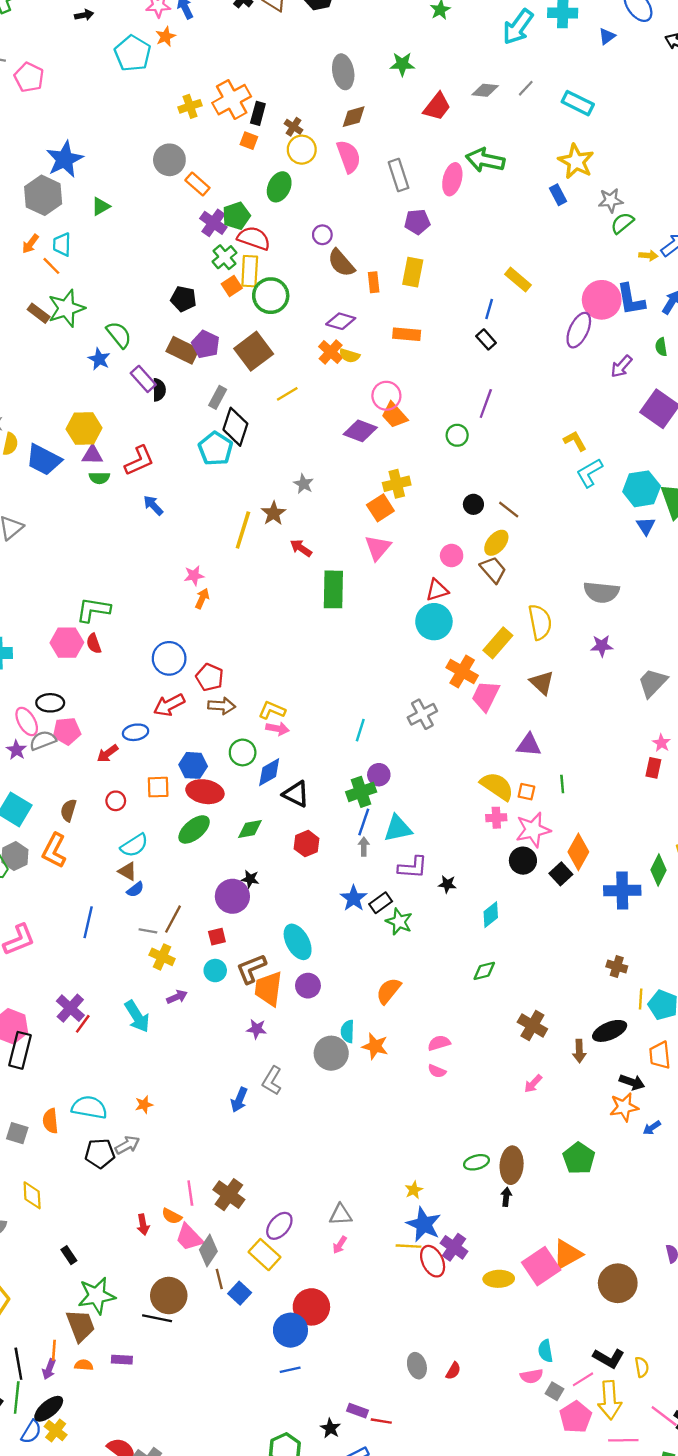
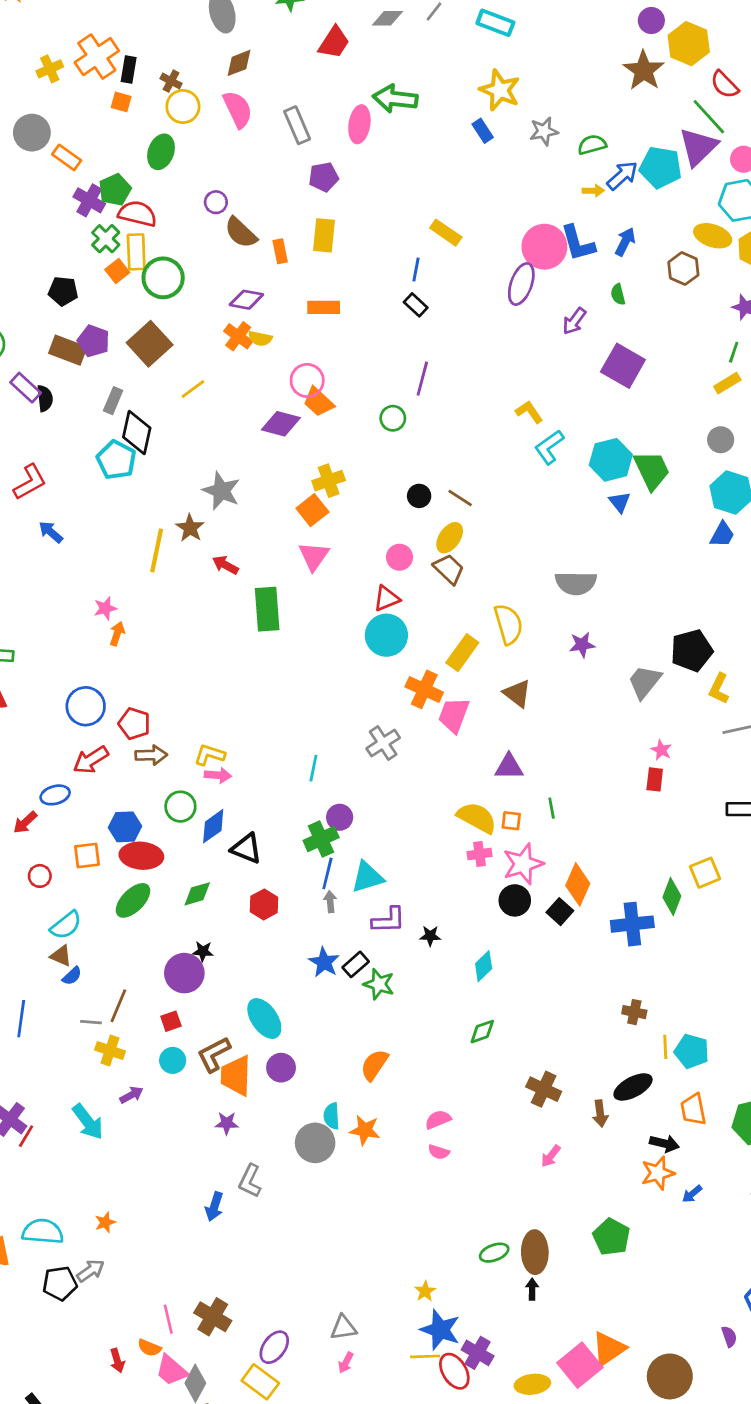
green semicircle: (622, 223) -> (592, 145), moved, turned 30
gray star: (304, 484) -> (221, 491), size x1.6

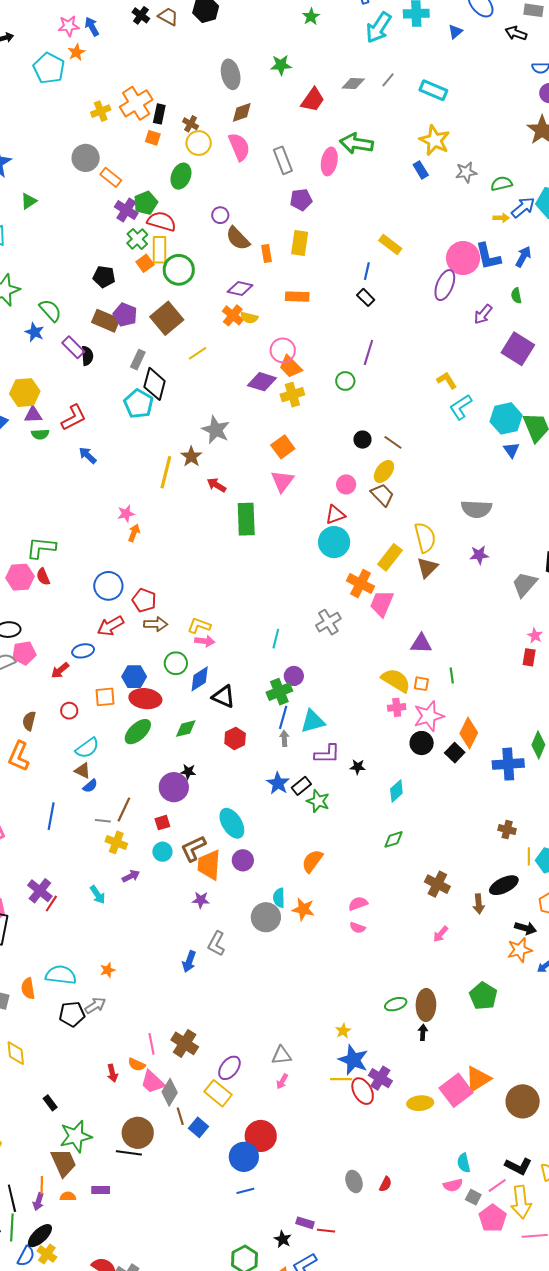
yellow cross: (329, 481) -> (292, 395), moved
brown triangle: (517, 694) -> (427, 567), moved, turned 35
cyan arrow: (88, 1122) -> (98, 895), size x0.7

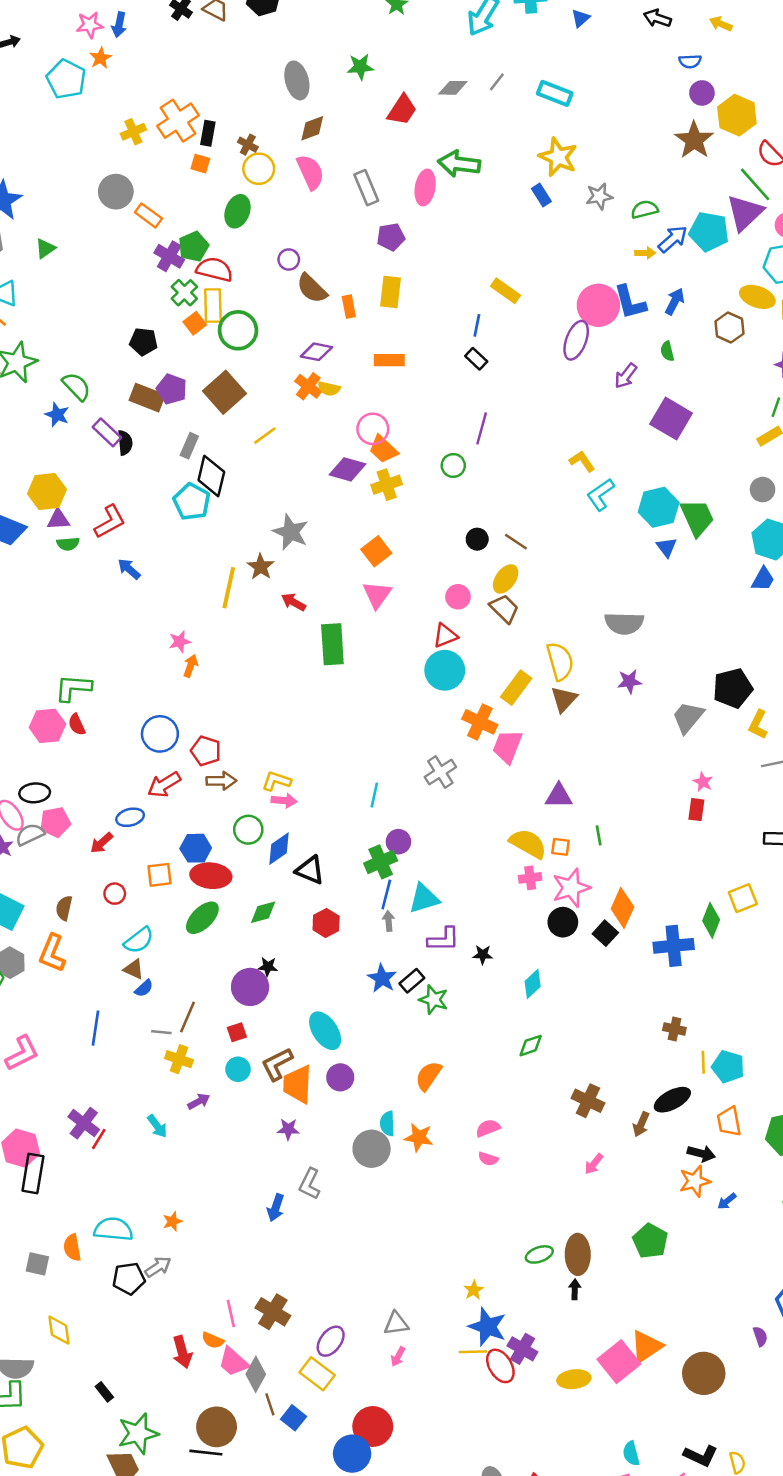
blue arrow: (92, 27) -> (119, 25), turned -138
brown arrow: (479, 904) -> (641, 1124), turned 30
red arrow: (112, 1073) -> (182, 1352), size x1.4

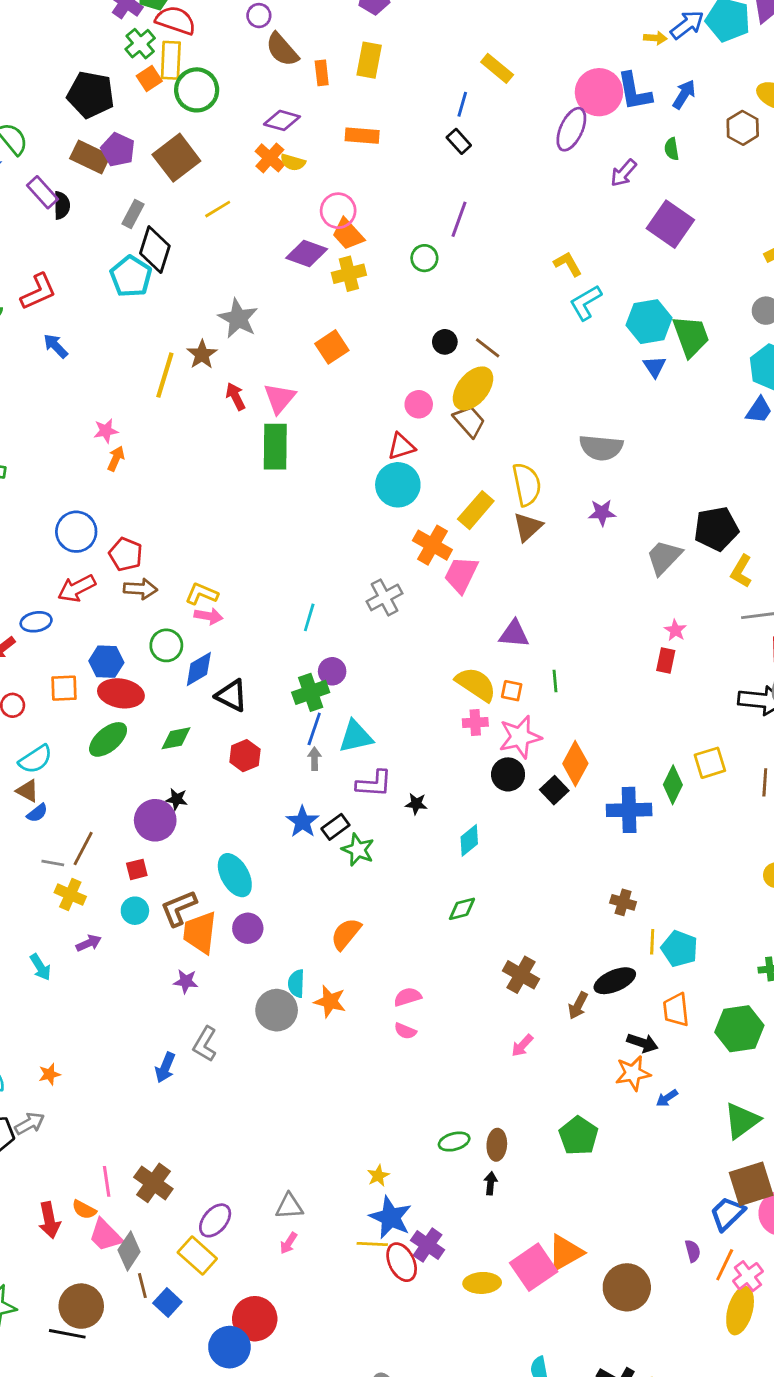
black pentagon: (143, 342) -> (91, 95), size x1.5
yellow ellipse: (506, 579) -> (473, 388), size x1.4
pink triangle: (377, 595) -> (280, 398), moved
red arrow: (293, 602) -> (236, 396), turned 30
brown ellipse: (578, 1254) -> (497, 1145), size x0.7

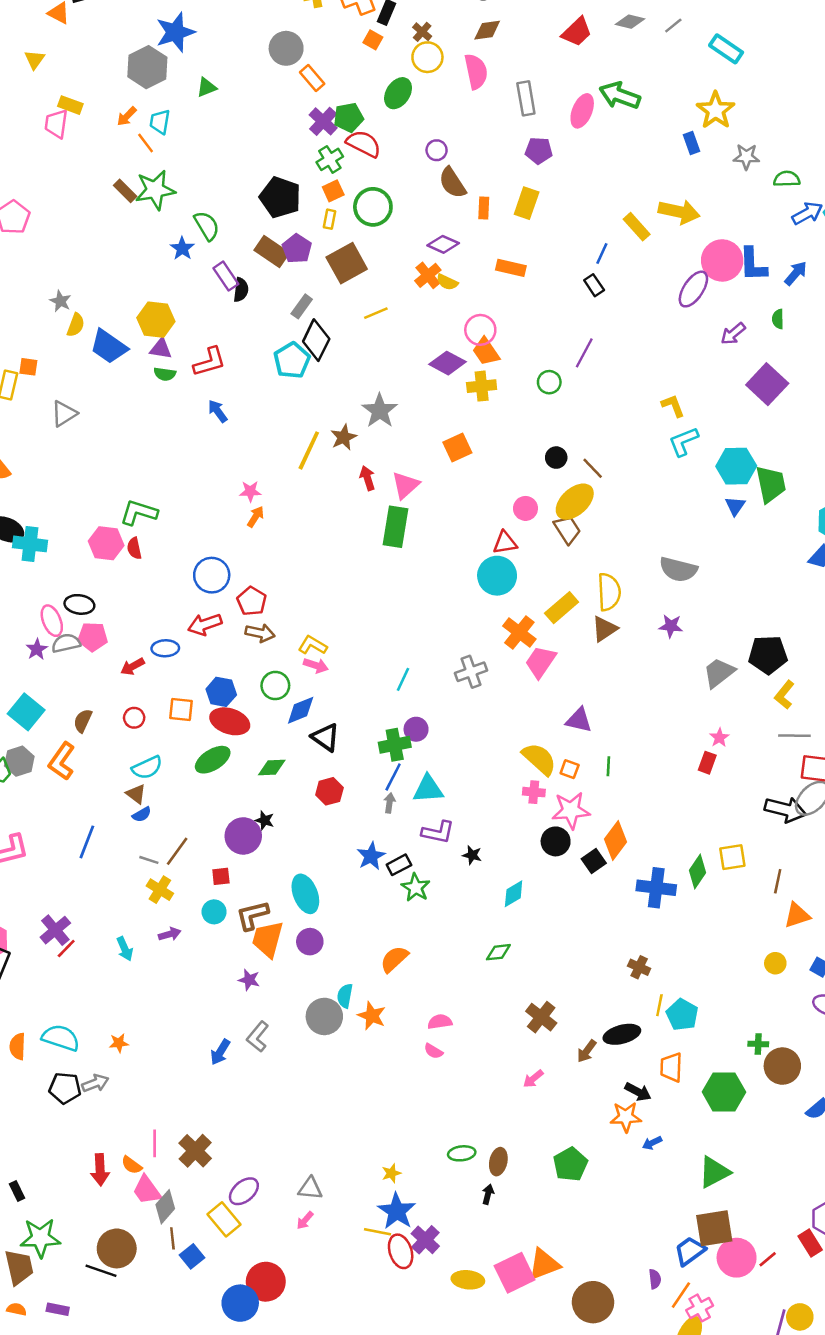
yellow arrow: (655, 38) -> (679, 212), moved, size x2.0
yellow rectangle: (171, 60) -> (329, 219), moved, size x0.6

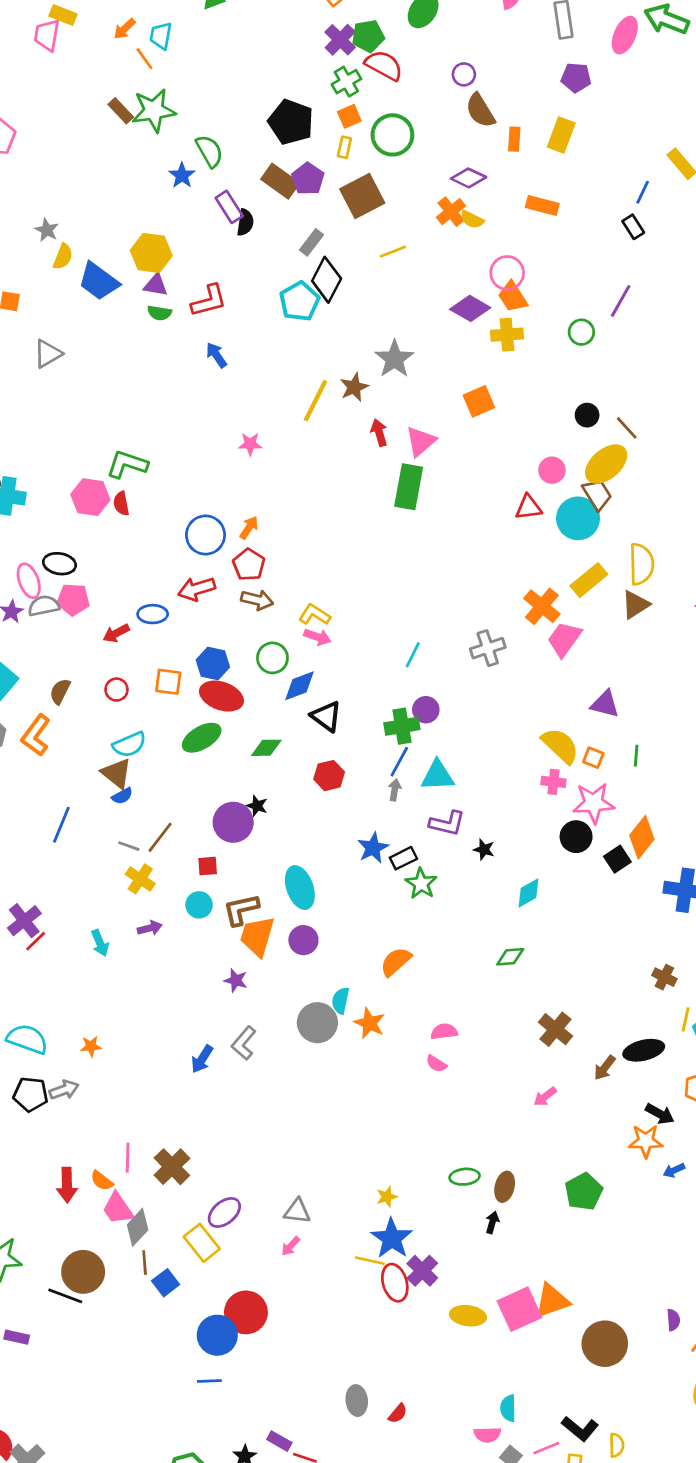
orange arrow: (256, 517) -> (249, 528), moved
cyan circle: (497, 576) -> (578, 518), moved
brown triangle: (136, 794) -> (117, 773), size x1.4

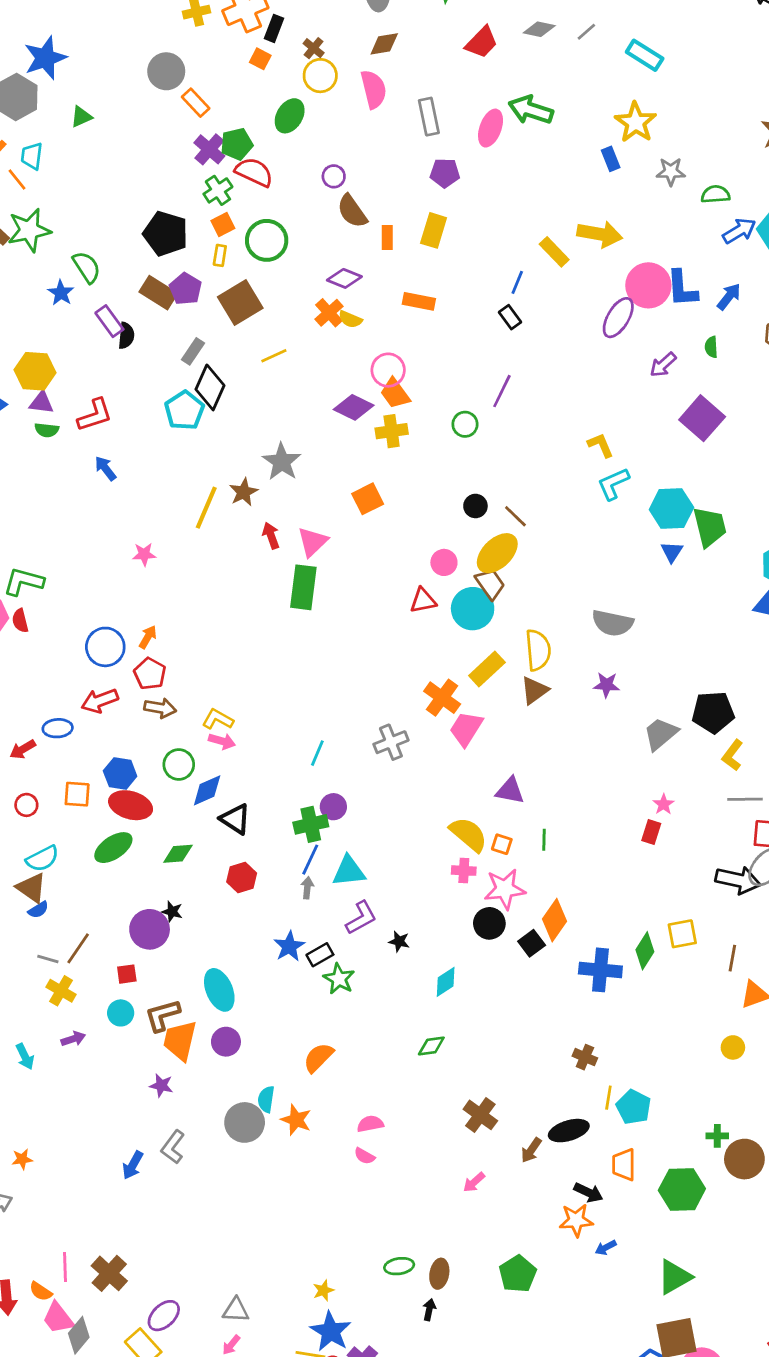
purple L-shape: (447, 823) -> (361, 918), turned -39

